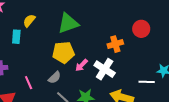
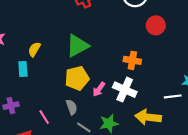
red circle: (141, 29) -> (156, 25), moved
orange cross: (115, 44) -> (132, 60), turned 35
gray semicircle: (55, 77) -> (72, 107), turned -56

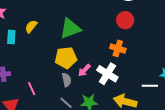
red circle: (156, 25) -> (125, 20), moved
cyan rectangle: (23, 69) -> (11, 37), moved
gray semicircle: (72, 107) -> (66, 80), moved

